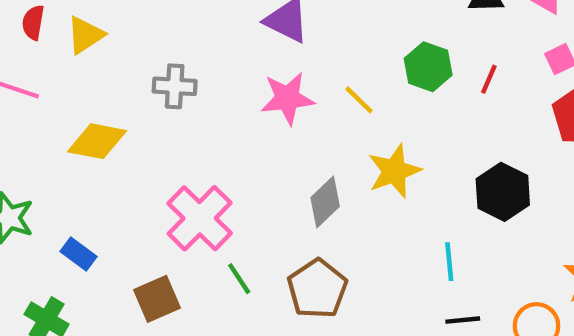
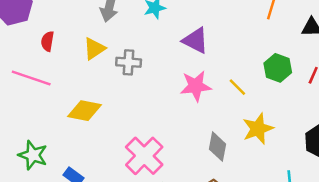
yellow triangle: (85, 35) -> (94, 49), moved
gray cross: (175, 86) -> (129, 62), moved
gray diamond: (325, 202) -> (217, 147), turned -36

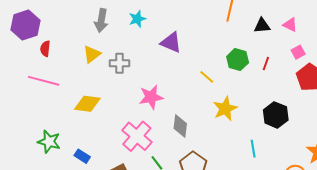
red semicircle: (47, 41) -> (45, 49), moved
pink star: (196, 86) -> (151, 97), moved
gray diamond: (217, 147) -> (180, 126), moved

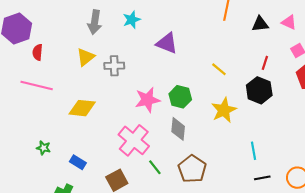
green hexagon: (238, 60) -> (180, 97), moved
yellow line: (207, 77) -> (219, 69), moved
black hexagon: (276, 115) -> (259, 90), moved
green star: (49, 142) -> (43, 148), size x0.6

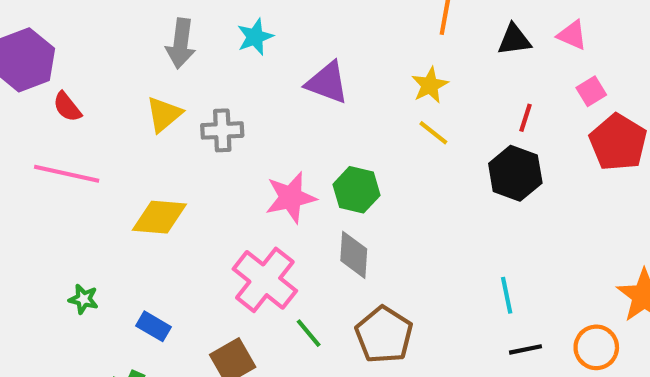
red semicircle: (38, 52) -> (67, 107), turned -42
yellow star: (224, 110) -> (430, 85), moved, size x0.7

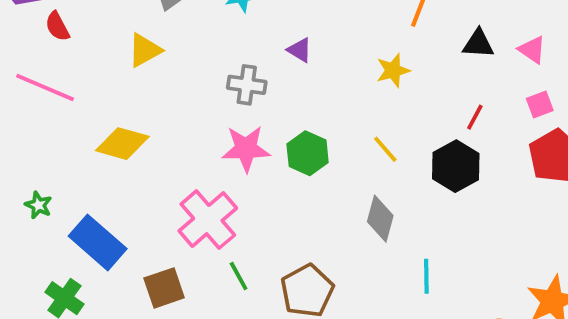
purple triangle: (327, 83) -> (300, 50), size x0.6
gray cross: (222, 130) -> (247, 85), moved
yellow line: (433, 133) -> (385, 149), moved
gray diamond: (354, 255) -> (380, 219), moved
blue rectangle: (153, 326) -> (98, 242), size x1.8

